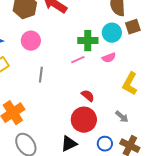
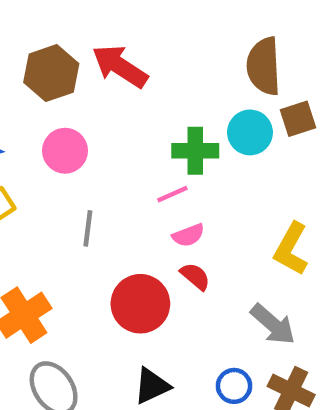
pink semicircle: (109, 58) -> (188, 235), moved
gray arrow: (122, 117) -> (273, 324), size x1.5
red circle: (84, 120) -> (140, 304), moved

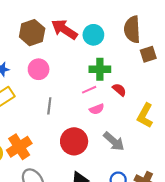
cyan circle: (250, 132) -> (93, 35), moved
red semicircle: (195, 276) -> (119, 90), moved
gray arrow: (273, 324) -> (114, 141), moved

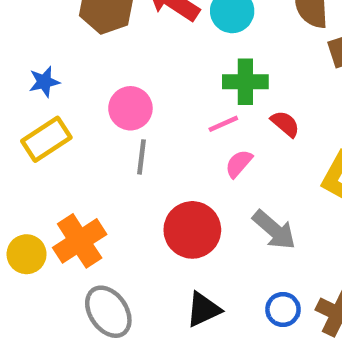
pink circle: (39, 69) -> (130, 108), moved
pink semicircle: (97, 109) -> (239, 164), turned 152

